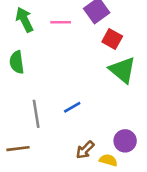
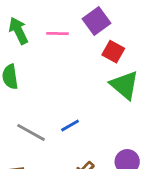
gray line: (36, 114) -> (31, 132), turned -52

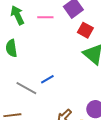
blue line: (70, 125) -> (47, 79), moved

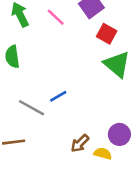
pink line: (45, 17) -> (56, 17), turned 42

